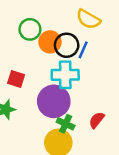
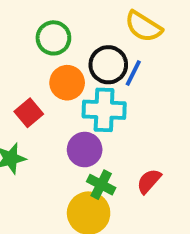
orange circle: (50, 42) -> (67, 83), moved
red square: (16, 79) -> (29, 113), turned 30
purple circle: (54, 101) -> (85, 150), size x0.7

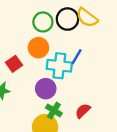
green circle: (53, 38) -> (43, 22), moved
black circle: (108, 65) -> (67, 19), moved
blue line: (133, 73) -> (77, 57), moved

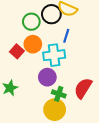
blue line: (77, 57) -> (66, 36), moved
red square: (14, 64) -> (17, 51), moved
red semicircle: (83, 111) -> (83, 88), size x1.5

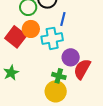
red square: (17, 51) -> (16, 37), size x1.5
purple circle: (47, 77) -> (71, 57), moved

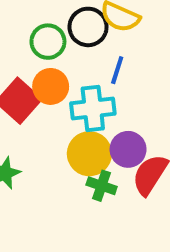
yellow circle: (56, 91) -> (89, 154), moved

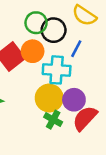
black circle: (88, 27) -> (54, 30), moved

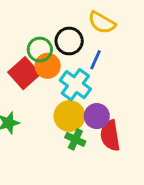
green circle: (36, 23) -> (40, 50), moved
cyan cross: (57, 70) -> (75, 85), turned 36
red semicircle: (85, 118) -> (110, 136), turned -48

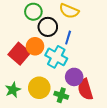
green circle: (40, 50) -> (33, 12), moved
yellow circle: (69, 116) -> (39, 88), moved

